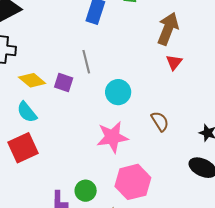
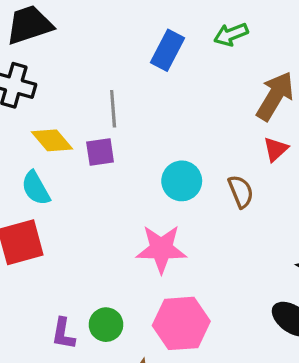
gray line: (86, 62) -> (113, 109), moved
purple square: (64, 82) -> (100, 152), turned -36
brown semicircle: (160, 121) -> (241, 192), moved

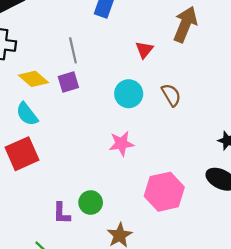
red triangle: (276, 149) -> (144, 50), moved
pink star: (161, 249) -> (121, 144), size x0.7
pink hexagon: (181, 323) -> (164, 192), moved

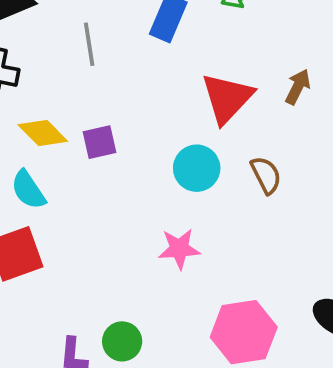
brown arrow: (185, 24) -> (298, 87), moved, size x0.6
gray line: (73, 50) -> (89, 44), moved
red triangle: (144, 50) -> (227, 98), size x1.8

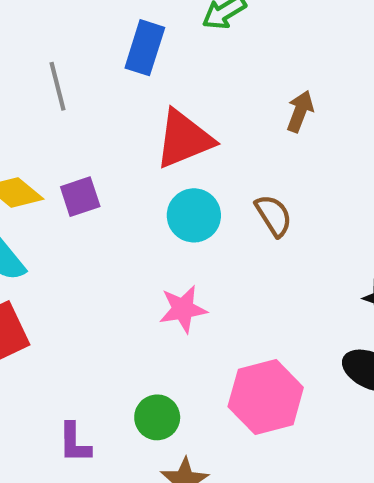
red triangle: (227, 98) -> (184, 139), moved, turned 30
green circle: (122, 341) -> (157, 417), moved

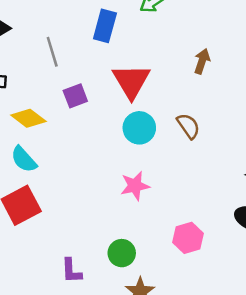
red triangle: (184, 139) -> (131, 81), turned -36
purple square: (80, 197) -> (75, 96), moved
pink hexagon: (266, 397) -> (188, 238), size x0.7

